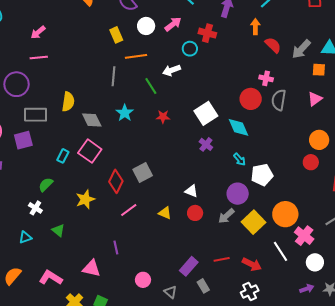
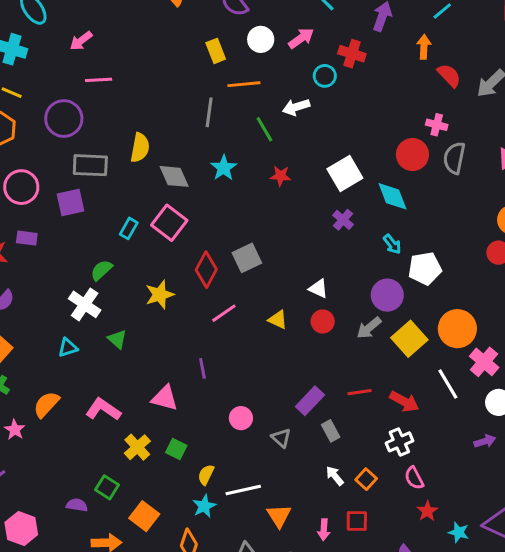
pink arrow: (38, 32) -> (81, 41), moved
white cross: (35, 208) -> (85, 304), size x1.5

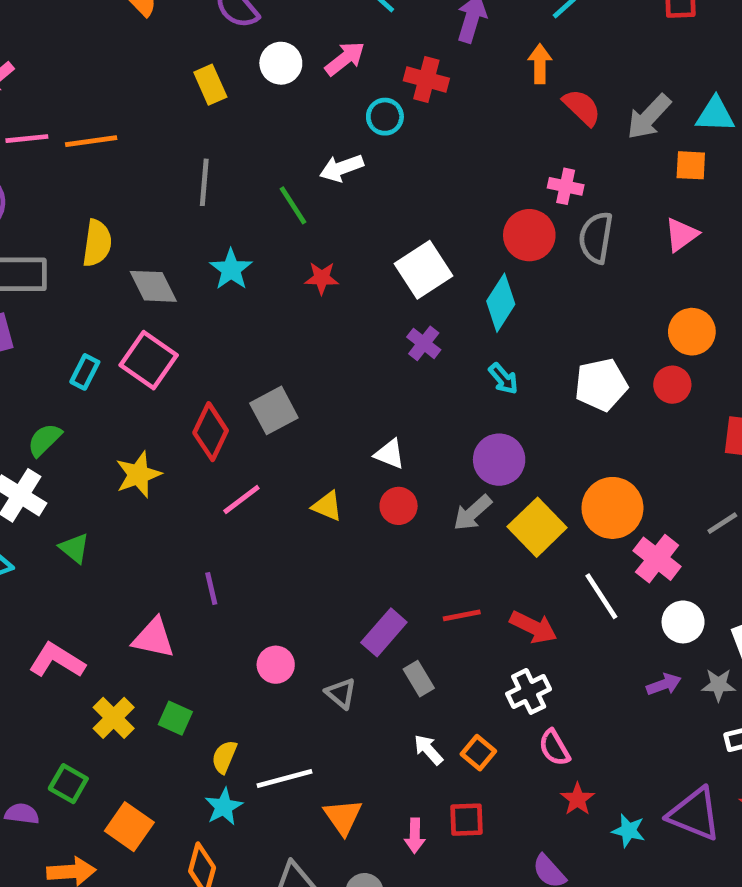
orange line: (244, 84) -> (91, 141), moved
cyan diamond: (393, 196) -> (501, 303), turned 56
white pentagon: (425, 268) -> (601, 385), moved

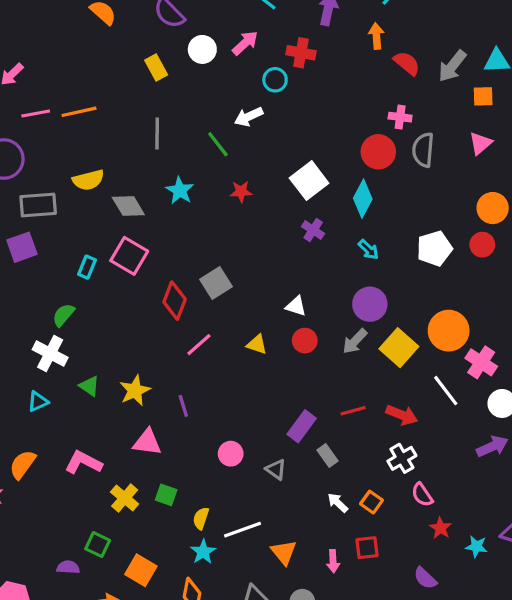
yellow semicircle: (97, 243) -> (88, 180), turned 72
yellow star: (138, 475) -> (135, 391), moved
purple arrow: (664, 684) -> (492, 446), size x1.4

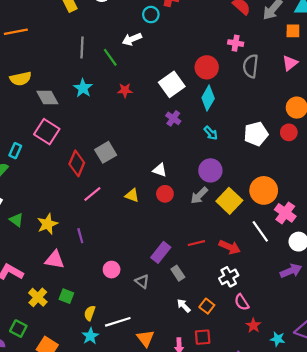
gray line: (157, 133) -> (82, 47), moved
red circle: (378, 152) -> (207, 67), moved
cyan rectangle: (87, 267) -> (15, 151), moved

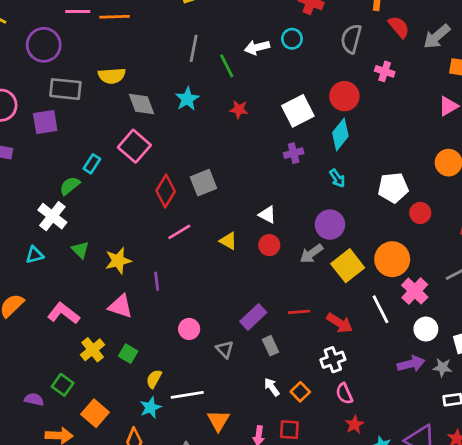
cyan circle: (151, 15) -> (292, 39), moved
gray semicircle: (251, 66) -> (351, 39), moved
purple cross: (173, 118) -> (294, 153), turned 32
red circle: (289, 132) -> (420, 213), moved

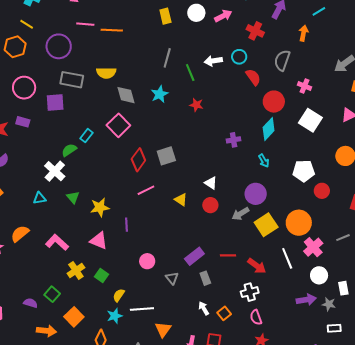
red semicircle: (399, 27) -> (253, 77), moved
white square: (298, 111) -> (310, 120), moved, turned -35

